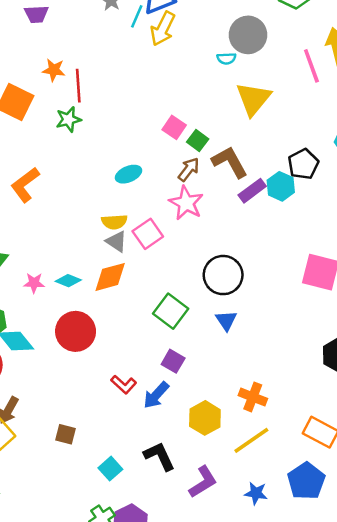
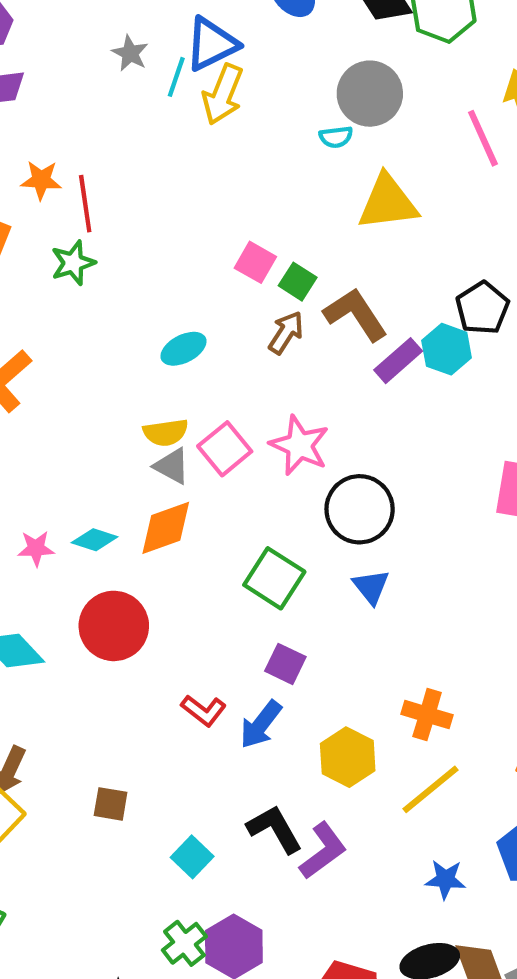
yellow triangle: (253, 99) -> (388, 202), turned 48
pink star: (186, 203) -> (299, 445), moved
purple L-shape: (203, 482) -> (323, 851), moved

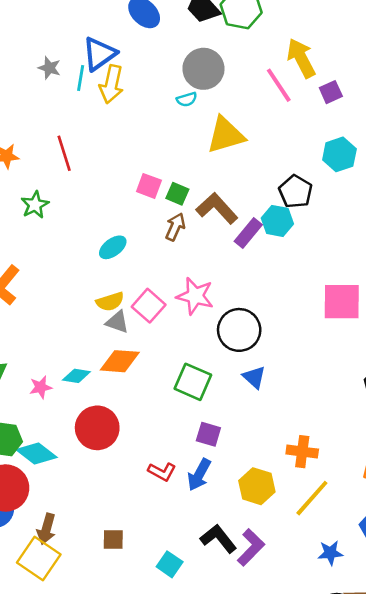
red line: (85, 204) -> (64, 153), moved
orange diamond: (166, 528) -> (120, 361), turned 33

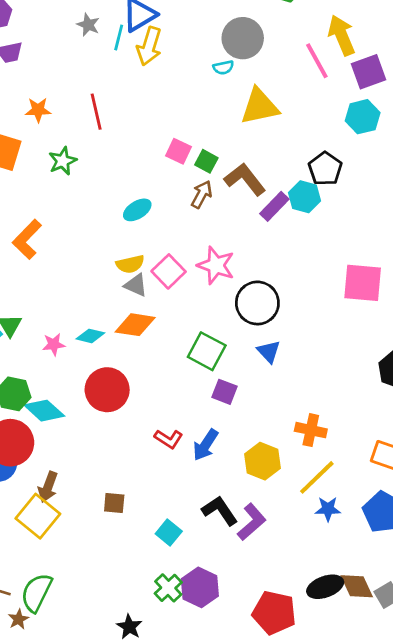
purple square: (331, 92) -> (368, 72), size x1.5
cyan hexagon: (339, 154) -> (363, 117), moved
purple square: (208, 434) -> (225, 392), moved
blue star: (330, 553) -> (328, 509), moved

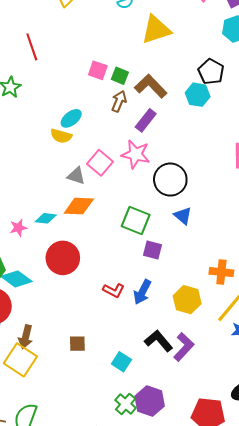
purple rectangle: (274, 206) -> (146, 120), moved
yellow semicircle: (130, 264) -> (61, 136), moved, turned 35

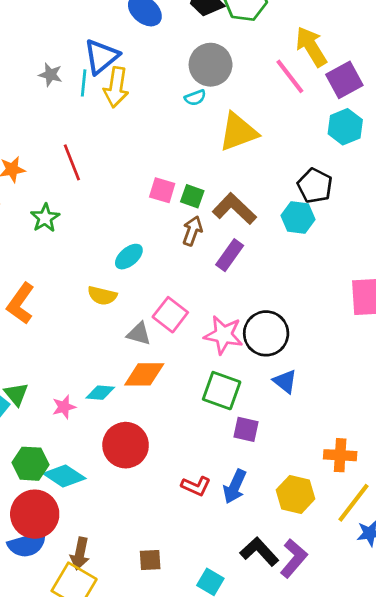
yellow semicircle: (61, 136) -> (102, 296), moved
pink star: (136, 154) -> (223, 335), moved

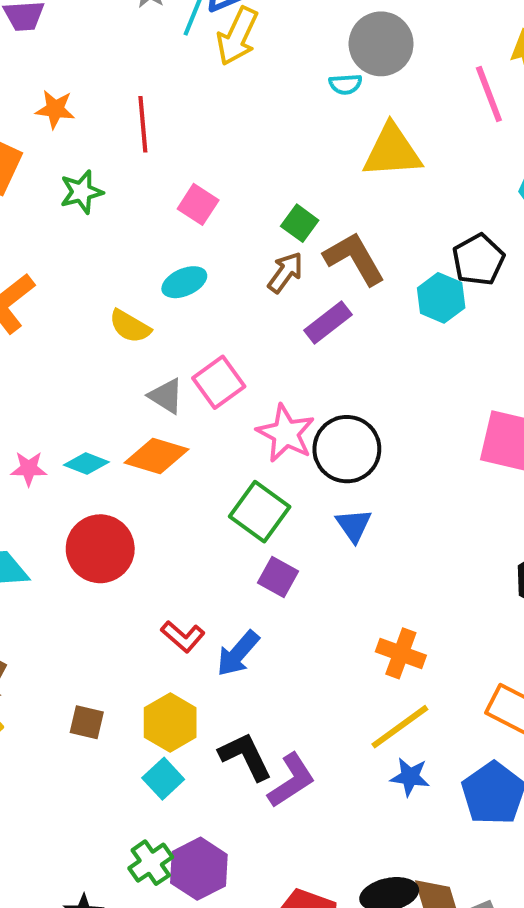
pink square: (162, 190) -> (198, 204), moved
yellow hexagon: (295, 494) -> (170, 723), moved

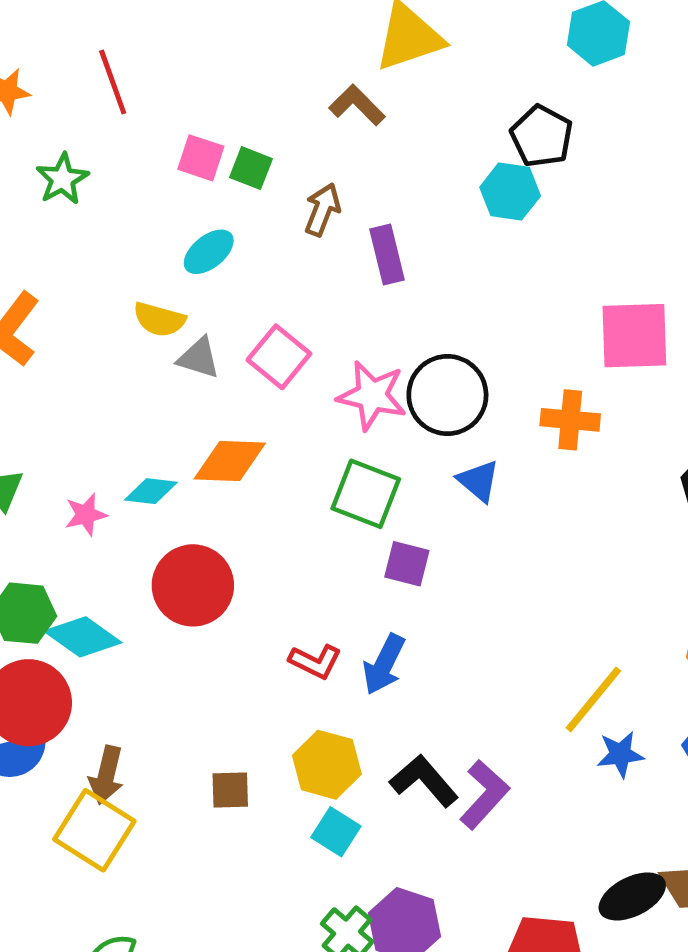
green square: (300, 223) -> (251, 168), moved
brown L-shape: (354, 259) -> (357, 105), moved, size x0.7
purple rectangle: (328, 322) -> (387, 255), turned -51
gray triangle: (166, 396) -> (199, 358), moved
orange cross: (401, 653) -> (570, 420), moved

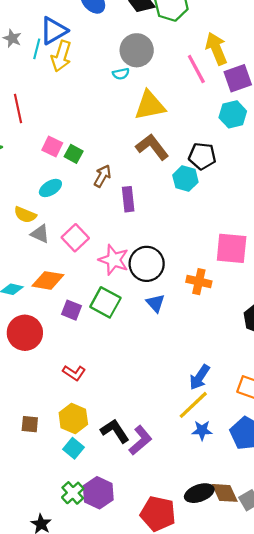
brown L-shape: (357, 105) -> (152, 147), moved, size x1.4
black pentagon: (542, 136) -> (202, 156), turned -30
purple square: (407, 564) -> (71, 310), moved
blue arrow: (384, 664) -> (200, 377), moved

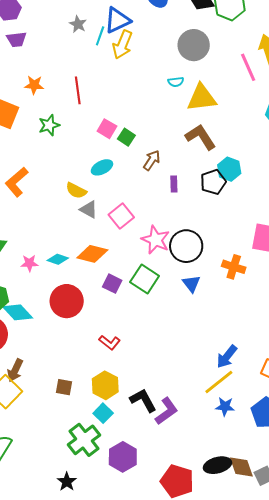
cyan semicircle: (121, 74) -> (176, 82), moved
black pentagon: (202, 156) -> (213, 182), moved, turned -30
purple rectangle: (128, 199) -> (174, 184), size x0.7
green cross: (73, 493) -> (84, 440), moved, size x1.5

